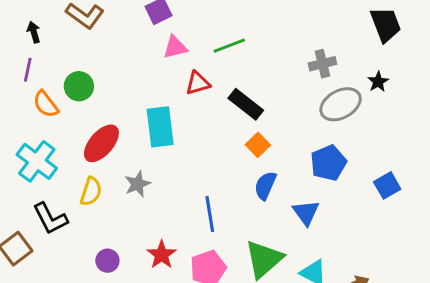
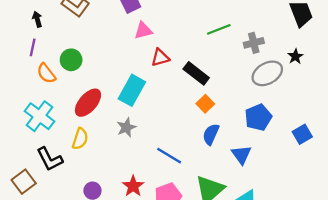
green line: (229, 46) -> (219, 29), moved
cyan rectangle: (160, 127) -> (132, 90), turned 36
gray star: (138, 184) -> (126, 127), moved
blue line: (210, 214) -> (169, 156), turned -50

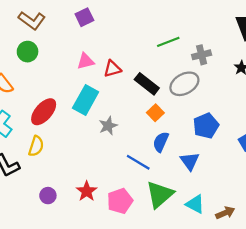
pink triangle: (143, 30) -> (86, 61), moved
green circle: (71, 60) -> (28, 52), moved
gray ellipse: (267, 73) -> (184, 84), moved
gray star: (126, 127) -> (108, 126), moved
blue line: (169, 156) -> (138, 162), moved

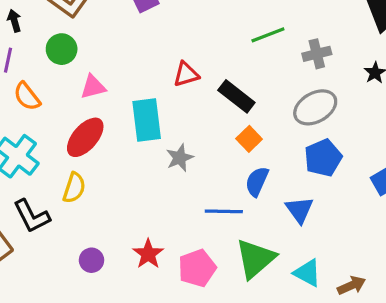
pink triangle: (86, 61) -> (93, 87), moved
gray ellipse: (184, 84) -> (315, 107), moved
cyan rectangle: (86, 100) -> (147, 120), turned -36
blue line: (138, 162) -> (224, 211), turned -30

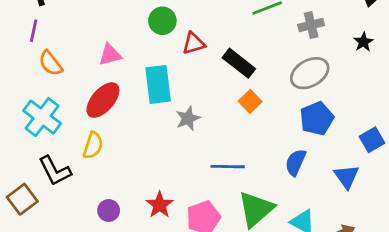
green circle: (62, 49) -> (162, 21), moved
blue semicircle: (257, 181) -> (296, 162), moved
blue triangle: (299, 210) -> (347, 177), moved

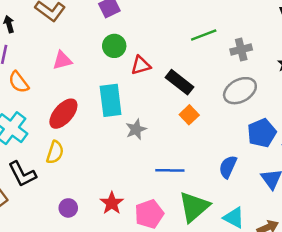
pink triangle: (110, 55) -> (62, 60), moved
blue pentagon: (317, 118) -> (262, 133), moved

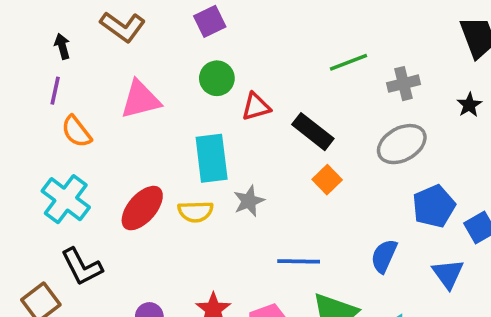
pink triangle: (62, 60) -> (140, 100), size x1.4
red ellipse: (63, 114) -> (142, 208), moved
yellow semicircle: (55, 152) -> (196, 212), moved, turned 70

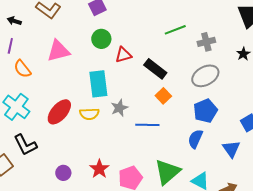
black arrow: (62, 46) -> (14, 21), turned -56
blue pentagon: (434, 206) -> (205, 111), moved
blue line: (299, 261) -> (147, 125), moved

